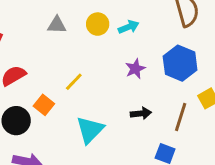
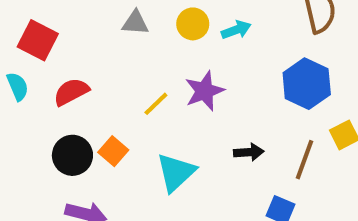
purple star: (135, 69) -> (204, 91), moved, size x1.4
orange square: (44, 105) -> (113, 151), moved

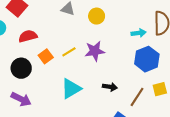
cyan arrow: (236, 30) -> (139, 33), moved
orange square: (113, 151) -> (46, 56), moved

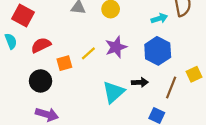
orange square: (46, 56) -> (64, 63), turned 32
blue hexagon: (147, 59) -> (158, 51), moved
cyan triangle: (71, 89) -> (113, 92), moved

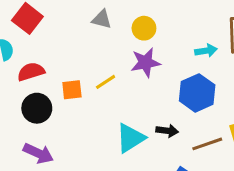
red semicircle: (41, 45) -> (31, 72), moved
purple star: (116, 47) -> (145, 63), moved
brown line: (171, 87) -> (207, 144), turned 40

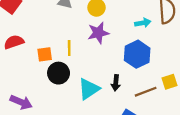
yellow line: (106, 82) -> (69, 48), turned -56
black circle: (37, 108) -> (59, 73), moved
black arrow: (167, 131) -> (116, 83), turned 91

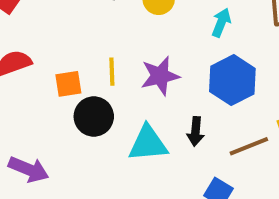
cyan arrow: (143, 23) -> (221, 23), moved, turned -56
purple star: (98, 33) -> (160, 76), moved
cyan triangle: (89, 89) -> (148, 143), turned 30

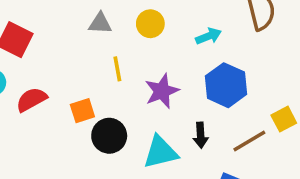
cyan arrow: (221, 23) -> (209, 36), turned 55
yellow line: (112, 72) -> (117, 69), moved

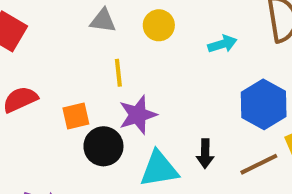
blue hexagon: (226, 85) -> (264, 104), moved
purple star: (162, 91) -> (138, 115), moved

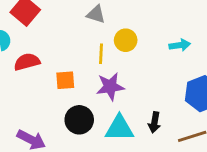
yellow circle: (159, 25) -> (126, 40), moved
black circle: (103, 146) -> (79, 120), moved

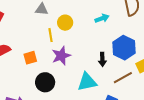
black arrow: (154, 122) -> (102, 59), moved
cyan triangle: (119, 128) -> (87, 82), moved

